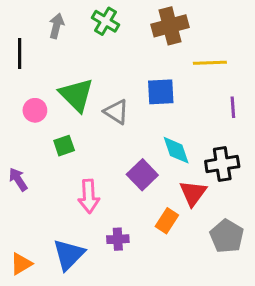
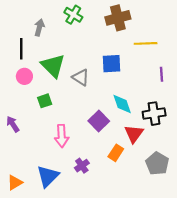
gray arrow: (56, 26) -> (39, 27), moved
black line: (20, 54) -> (21, 49), moved
purple cross: (118, 239) -> (82, 166), turned -32

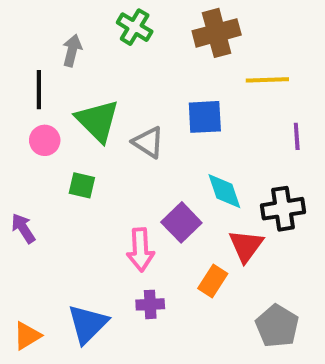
green square: (45, 101) -> (82, 185), turned 32
pink arrow: (62, 136) -> (140, 250), moved
gray pentagon: (157, 163) -> (277, 326), moved
purple cross: (82, 166) -> (150, 304), turned 32

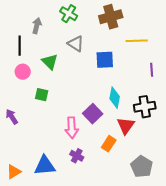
green triangle: (97, 121) -> (50, 62), size x0.7
gray triangle: (148, 142) -> (76, 44), moved
cyan diamond: (224, 191) -> (115, 98), turned 30
purple cross: (150, 304) -> (77, 156), turned 32
blue triangle: (88, 324) -> (45, 166), turned 40

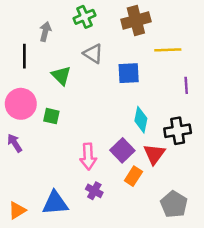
green cross: (69, 14) -> (84, 17), turned 36
pink circle: (23, 72) -> (21, 104), moved, size x1.6
purple square: (93, 114) -> (122, 150), moved

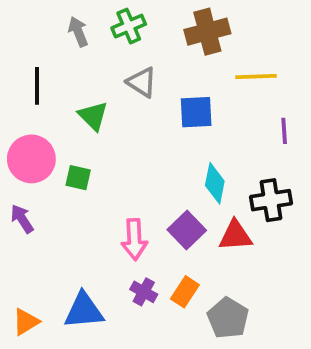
gray arrow: (45, 32) -> (78, 32), moved, turned -36
red triangle: (154, 154) -> (235, 236), turned 50
orange rectangle: (133, 176) -> (185, 292), moved
gray pentagon: (174, 204) -> (228, 318), moved

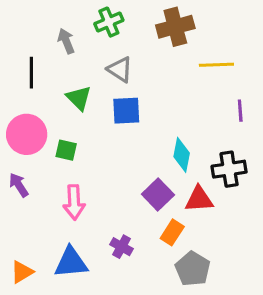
gray arrow: (78, 32) -> (66, 41), moved
blue square: (196, 112) -> (126, 111), moved
pink arrow: (134, 239) -> (74, 202), moved
orange rectangle: (185, 292) -> (172, 232), moved

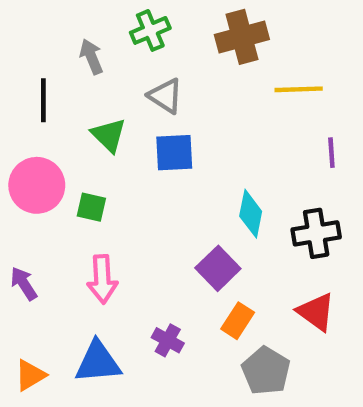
purple arrow: (19, 185) -> (24, 284), moved
red triangle: (199, 199) -> (316, 312), moved, turned 40

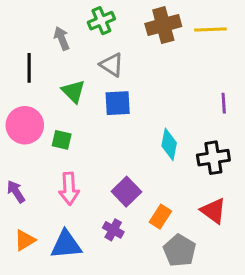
yellow line: (299, 89) -> (210, 29), moved
purple square: (218, 268) -> (126, 192), moved
orange triangle: (30, 375) -> (25, 240), moved

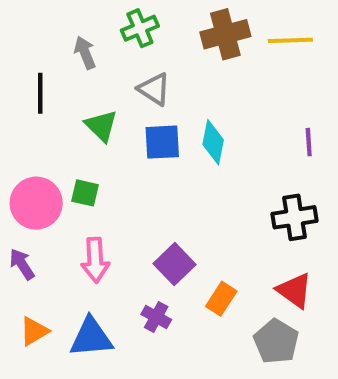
pink circle: (25, 125) -> (36, 203), moved
cyan diamond: (169, 144) -> (213, 142), moved
gray pentagon: (180, 250) -> (276, 341), moved

